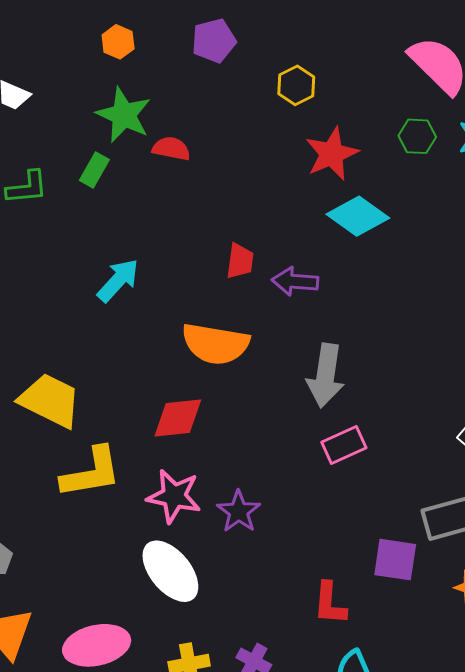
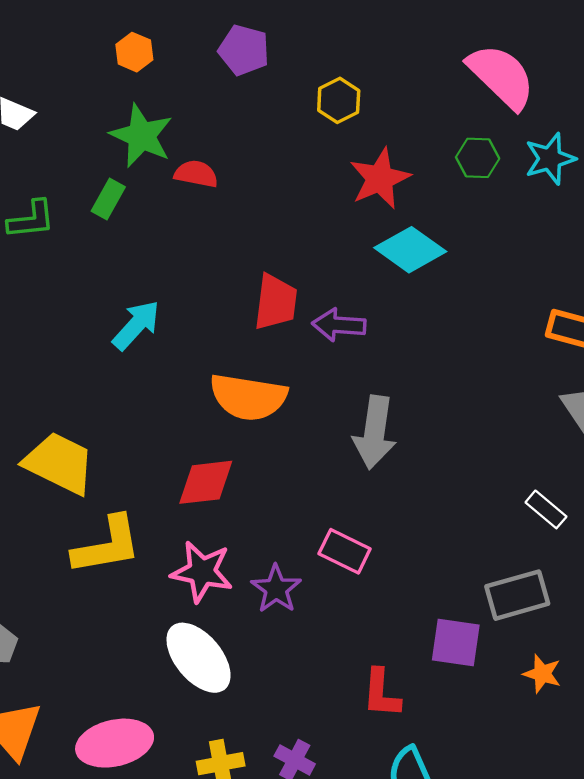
purple pentagon: (214, 41) -> (244, 50), turned 30
red trapezoid: (240, 261) -> (276, 302), size x1.4
pink rectangle: (344, 445) -> (345, 551), moved, turned 51

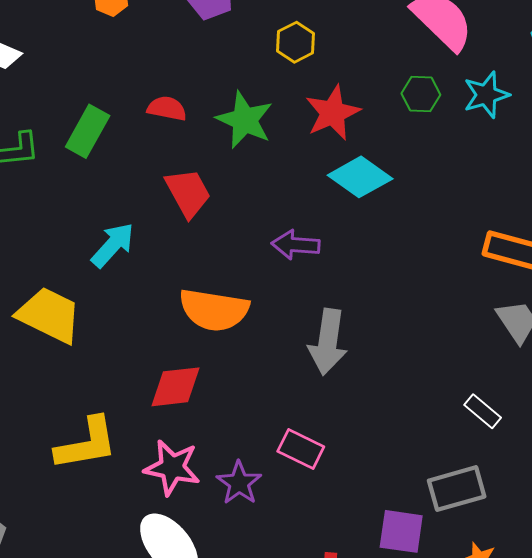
green star: (141, 136) -> (245, 120), moved
green rectangle: (108, 199) -> (88, 131), size x1.4
red trapezoid: (276, 302) -> (188, 193), moved, turned -36
yellow trapezoid: (59, 463) -> (49, 315), moved

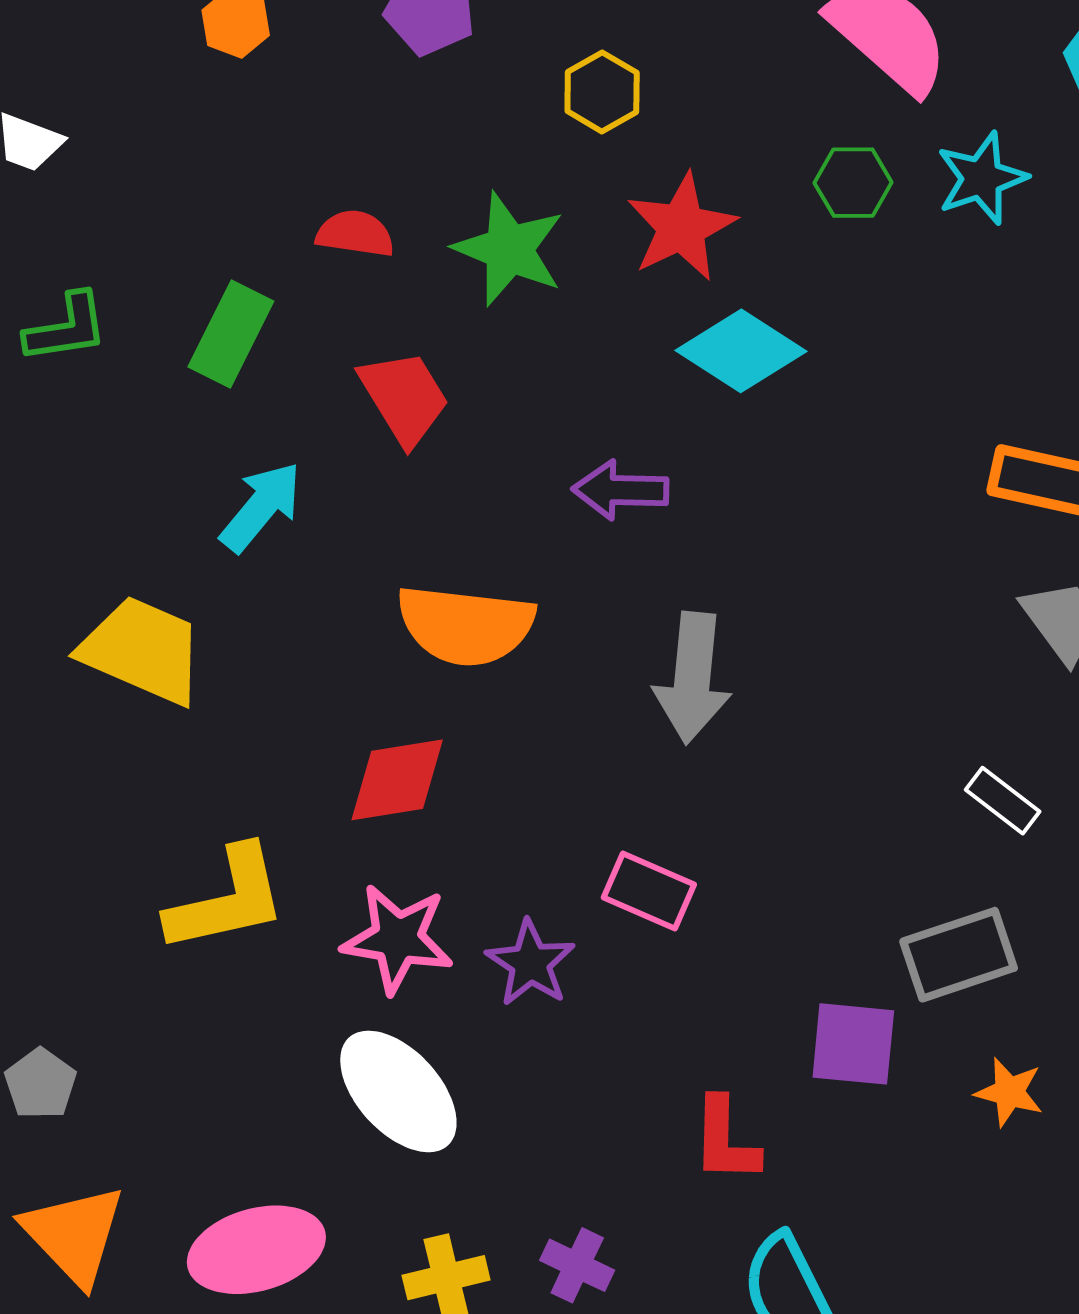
green rectangle: (88, 131) -> (231, 334), moved

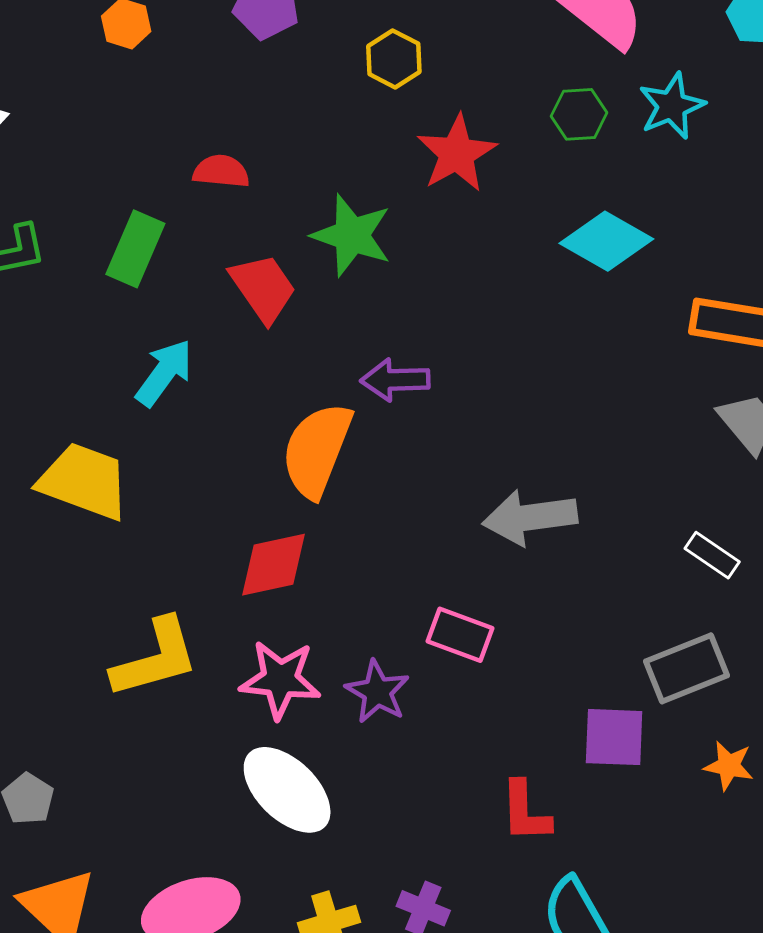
green star: (509, 249) -> (352, 235), moved
cyan diamond: (741, 351) -> (606, 241), moved
purple arrow: (620, 490) -> (395, 380), moved
orange semicircle: (466, 625) -> (317, 450), turned 108
gray arrow: (692, 678) -> (530, 517), moved, turned 80

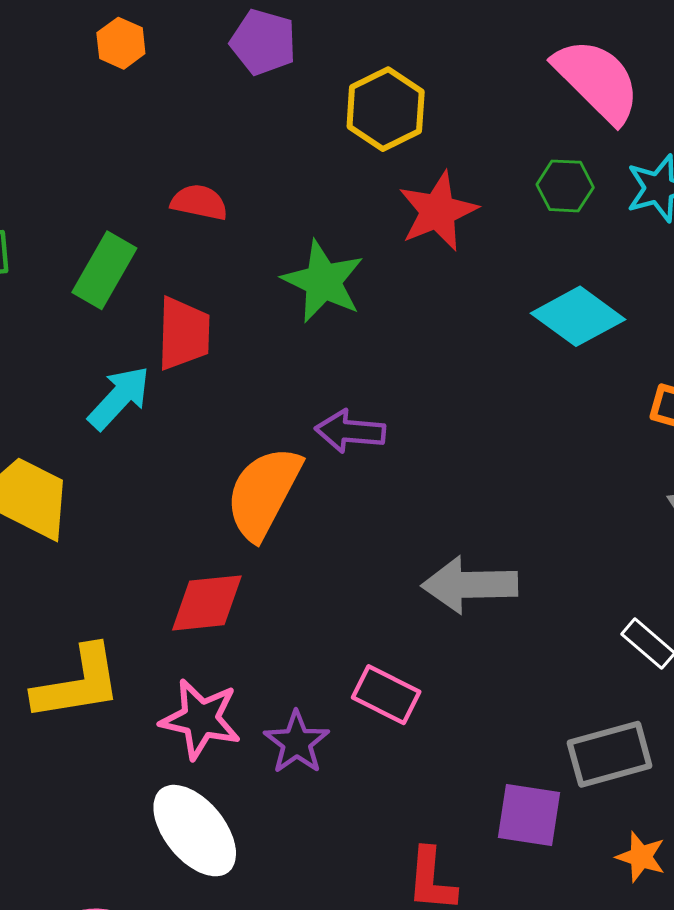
yellow hexagon: (394, 59) -> (386, 109), size x1.4
red trapezoid: (263, 288) -> (184, 334), moved, turned 30

